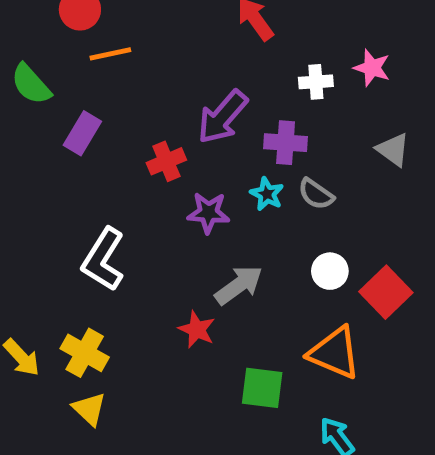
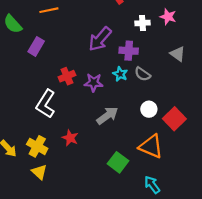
red cross: (166, 161) -> (67, 76), moved
red star: (197, 329) -> (70, 138), moved
green square: (262, 388) -> (118, 162), turned 30

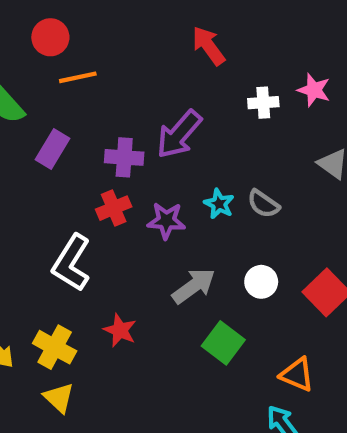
purple cross: (129, 51) -> (124, 157), moved
white circle: (149, 109) -> (261, 282), moved
orange triangle: (151, 146) -> (297, 375), moved, size x0.7
green square: (118, 162) -> (223, 343), moved

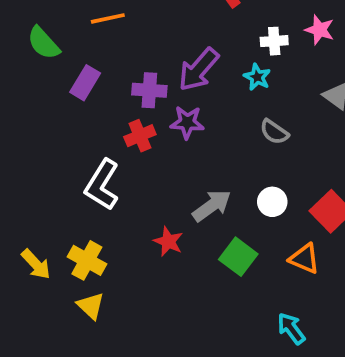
cyan star: (219, 204) -> (257, 77), moved
purple star: (166, 221) -> (187, 122), moved
red star: (120, 330) -> (168, 242), moved
orange triangle: (297, 375) -> (304, 259), moved

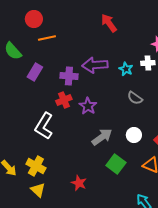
white cross: (274, 41) -> (148, 63), moved
purple arrow: (199, 69) -> (95, 65), turned 45
purple star: (187, 122) -> (88, 106), moved, turned 30
red star: (168, 242) -> (79, 183), moved

